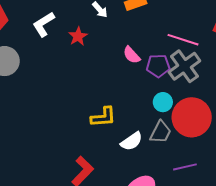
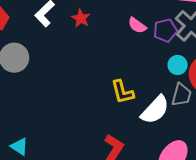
yellow L-shape: (103, 117) -> (122, 92), turned 92
white semicircle: (132, 141) -> (155, 110), size x1.4

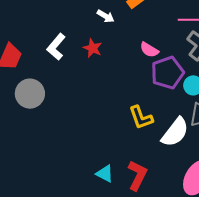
purple pentagon: (165, 30) -> (167, 73), moved, size x1.4
cyan triangle: (19, 147) -> (105, 174), moved

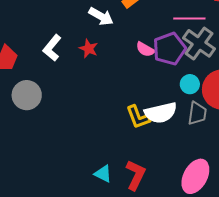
white arrow: (106, 16) -> (101, 16), size x1.4
purple pentagon: (167, 73) -> (169, 49), moved
white semicircle: (175, 132) -> (161, 113), moved, turned 40

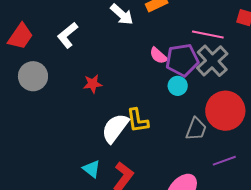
red star: (89, 49) -> (93, 84), moved, turned 30
cyan circle: (190, 84) -> (178, 86), moved
white semicircle: (161, 113) -> (115, 128), moved, turned 128

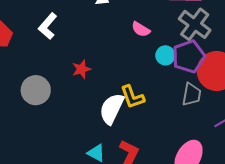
purple pentagon: (182, 60) -> (189, 56), moved
gray circle: (33, 76) -> (36, 90), moved

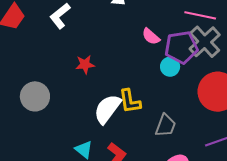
purple pentagon: (189, 56) -> (181, 47), moved
gray circle: (36, 90) -> (35, 96), moved
gray trapezoid: (192, 94) -> (165, 125), moved

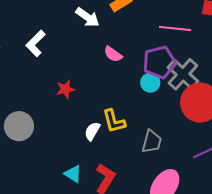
pink semicircle: (151, 36) -> (113, 54), moved
gray cross: (205, 42) -> (183, 74), moved
white semicircle: (107, 109) -> (92, 131), size x0.6

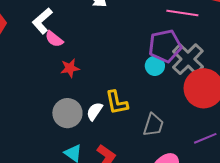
pink semicircle: (113, 54) -> (54, 39), moved
gray circle: (19, 126) -> (67, 113), moved

